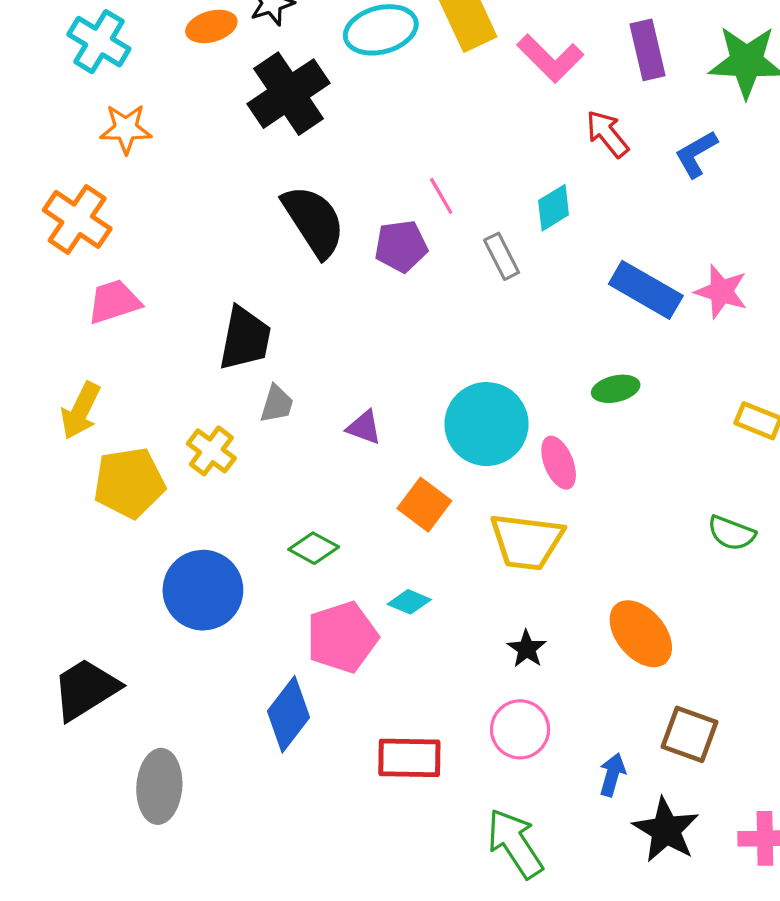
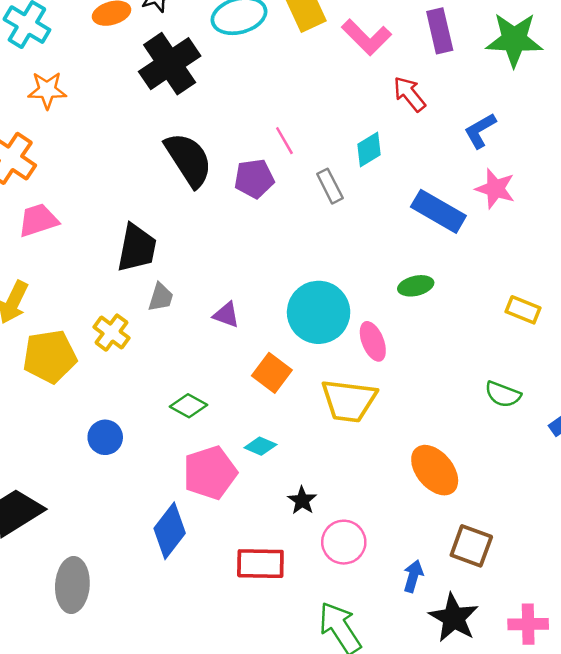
blue L-shape: (696, 154) -> (480, 131), moved
pink star: (721, 292) -> (495, 189), moved
blue circle: (203, 590) -> (105, 437), size x0.6
black star: (527, 649) -> (302, 500), moved

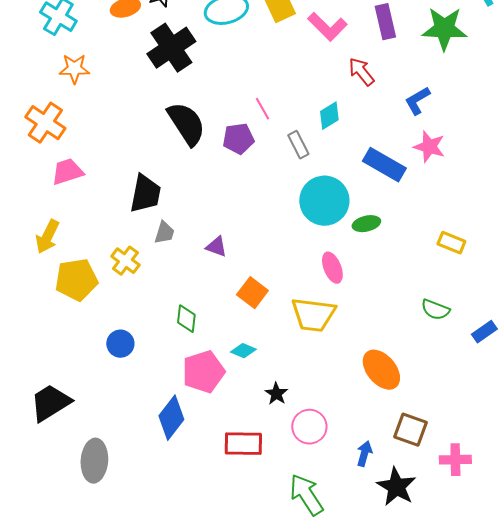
cyan circle: (319, 312) -> (324, 201), moved
green diamond: (189, 406) -> (186, 319), turned 68
pink cross: (528, 624) -> (455, 460), moved

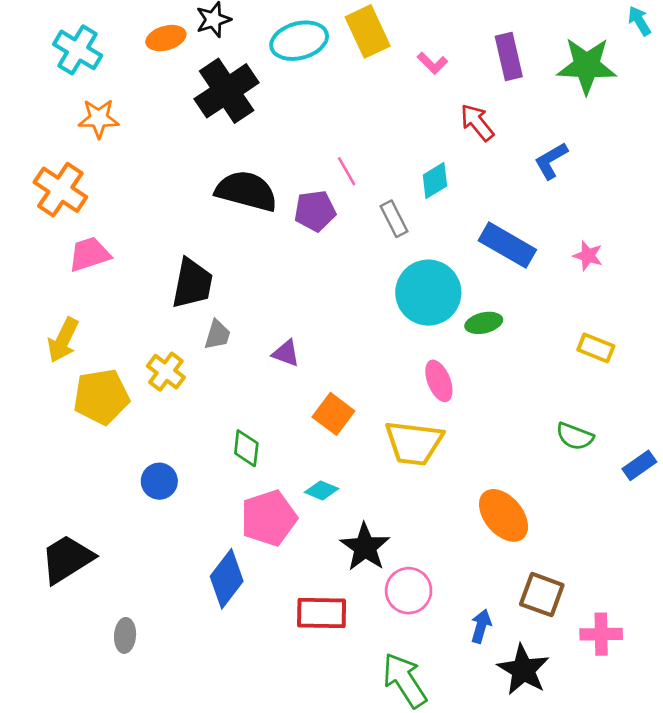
pink L-shape: (327, 27) -> (432, 63), size x0.6
black semicircle: (186, 124) -> (246, 191), turned -42
pink star: (429, 147) -> (588, 256), moved, size x0.7
black star: (276, 394) -> (365, 547), size x1.6
gray ellipse: (94, 461) -> (125, 635), size x0.6

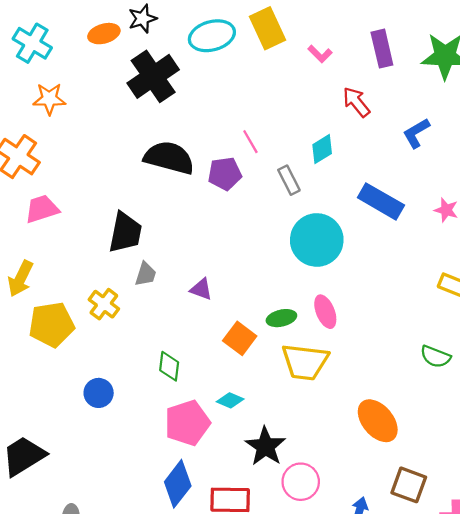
green ellipse: (484, 323) -> (281, 318), moved
blue diamond: (227, 579) -> (178, 484), moved

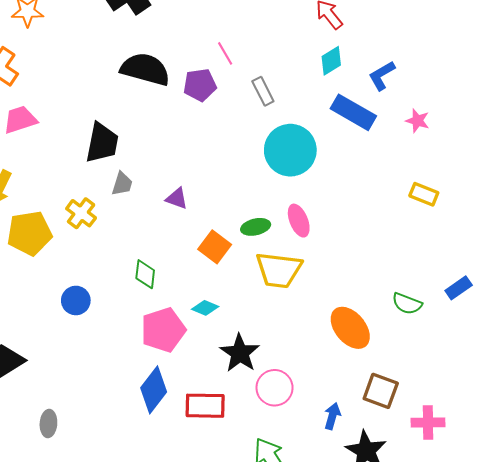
blue L-shape: (416, 133) -> (382, 75), moved
cyan diamond: (322, 149) -> (331, 61), moved
green semicircle: (435, 357) -> (407, 304), moved

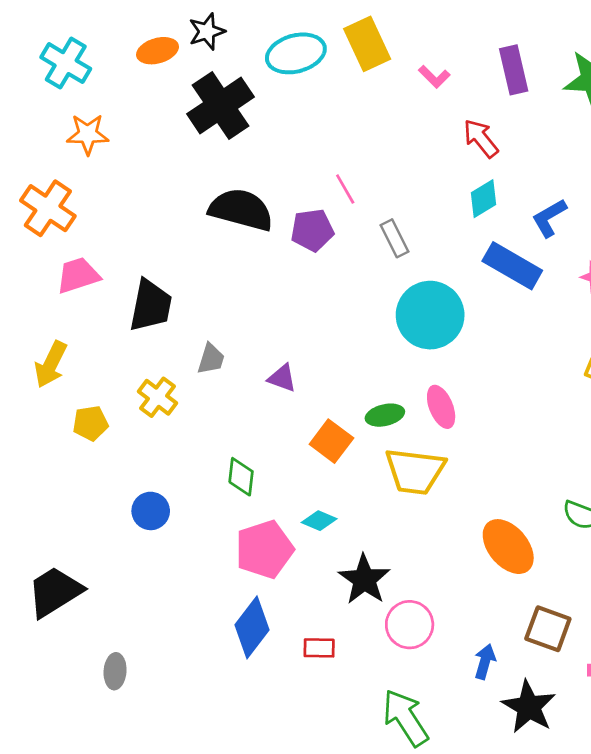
black trapezoid: (102, 143) -> (151, 305), moved
yellow pentagon: (30, 233) -> (90, 423), size x0.6
red rectangle: (205, 406) -> (319, 648), size x0.6

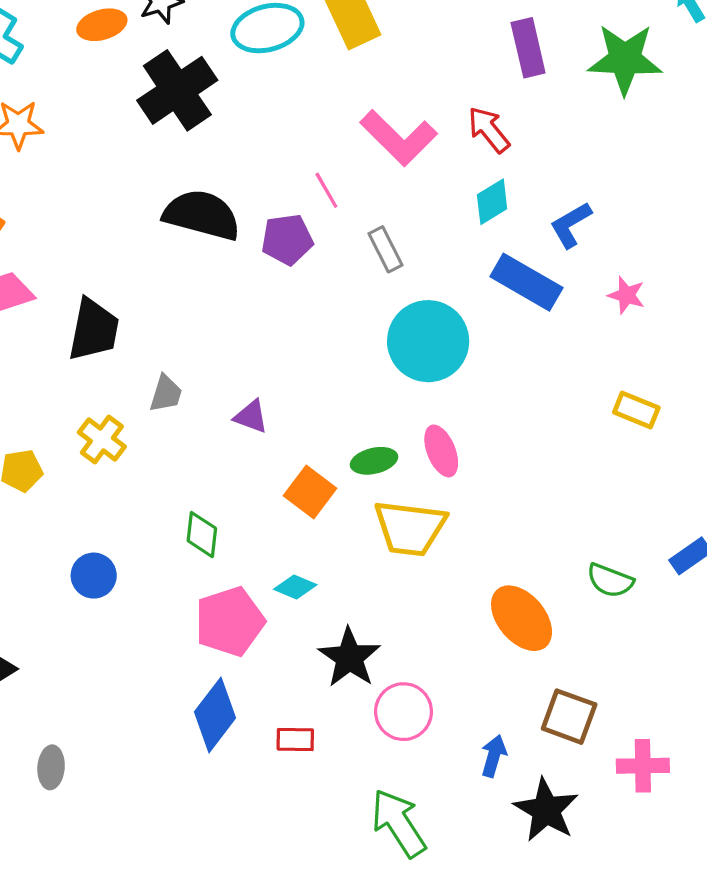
pink L-shape: (434, 77) -> (399, 138), moved, size x2.0

